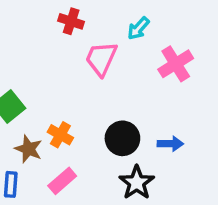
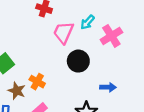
cyan arrow: (138, 28) -> (87, 22), moved
black circle: (122, 138) -> (78, 61), moved

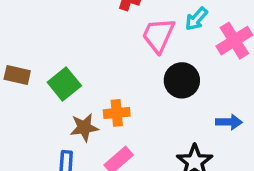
orange cross: (37, 82) -> (117, 113), turned -35
brown star: (17, 91) -> (84, 127), turned -30

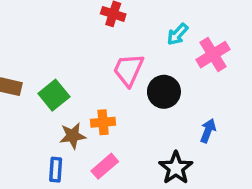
pink trapezoid: (158, 35) -> (128, 70), moved
blue arrow: (229, 122) -> (208, 131), turned -70

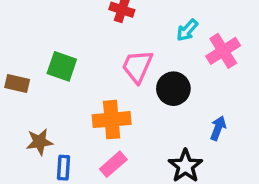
green square: (54, 95) -> (62, 66), moved, turned -32
orange cross: (103, 122) -> (112, 120), size x1.5
brown star: (73, 136) -> (39, 142), moved

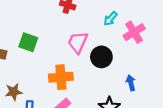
blue arrow: (218, 128) -> (131, 83), turned -35

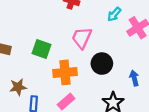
green square: (28, 42) -> (41, 49), moved
black circle: (101, 57) -> (102, 64), moved

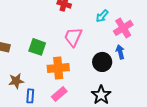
black circle: (102, 64) -> (102, 62), moved
blue arrow: (134, 78) -> (120, 52), moved

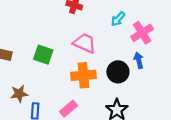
pink trapezoid: (73, 37) -> (85, 43), turned 90
orange cross: (58, 68) -> (83, 75), moved

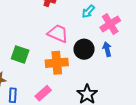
green square: (43, 55) -> (20, 54), moved
black circle: (118, 72) -> (84, 49), moved

